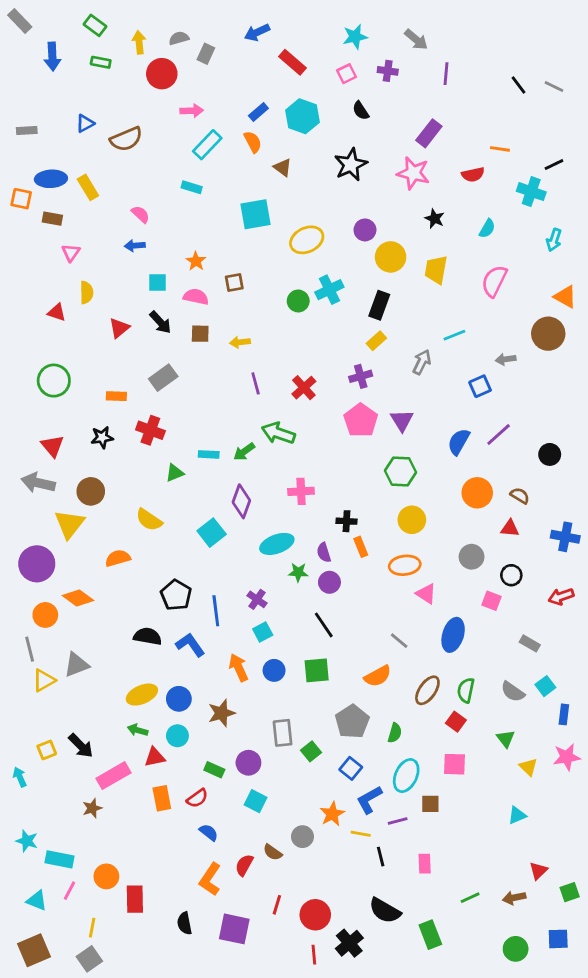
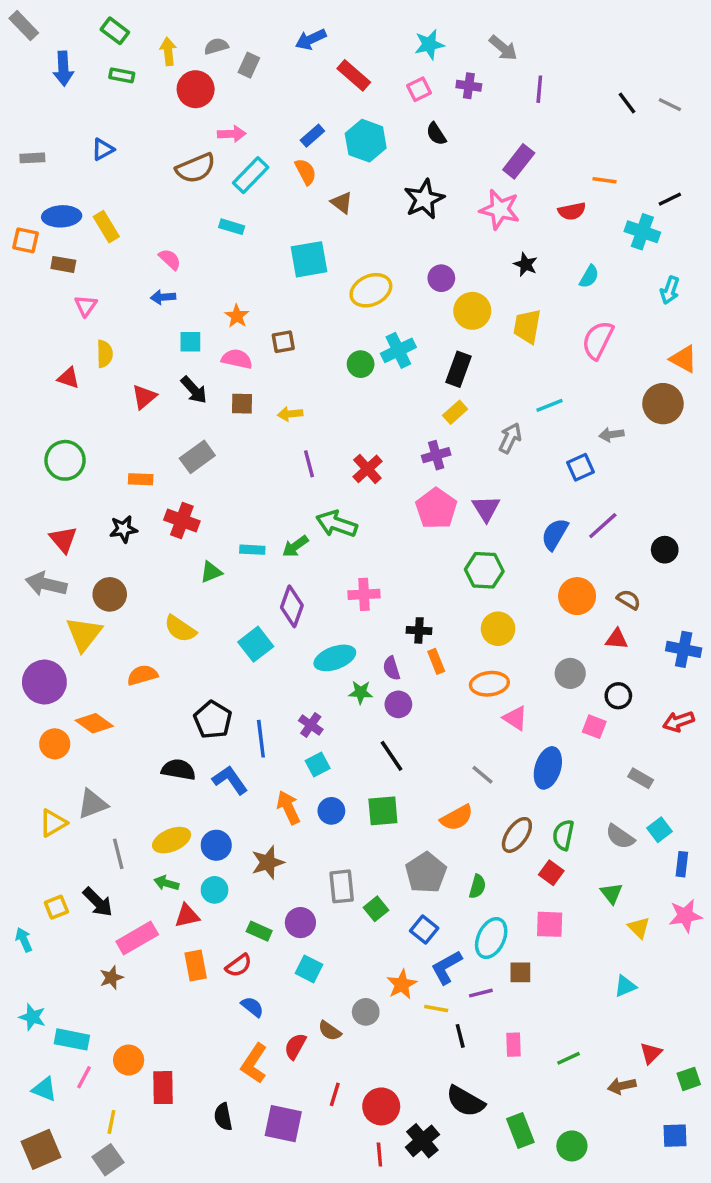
brown semicircle: (126, 139) -> (196, 168), moved
gray line: (30, 649) -> (118, 854), moved
green line: (470, 898) -> (568, 1058), moved
green circle: (516, 949) -> (572, 1146), moved

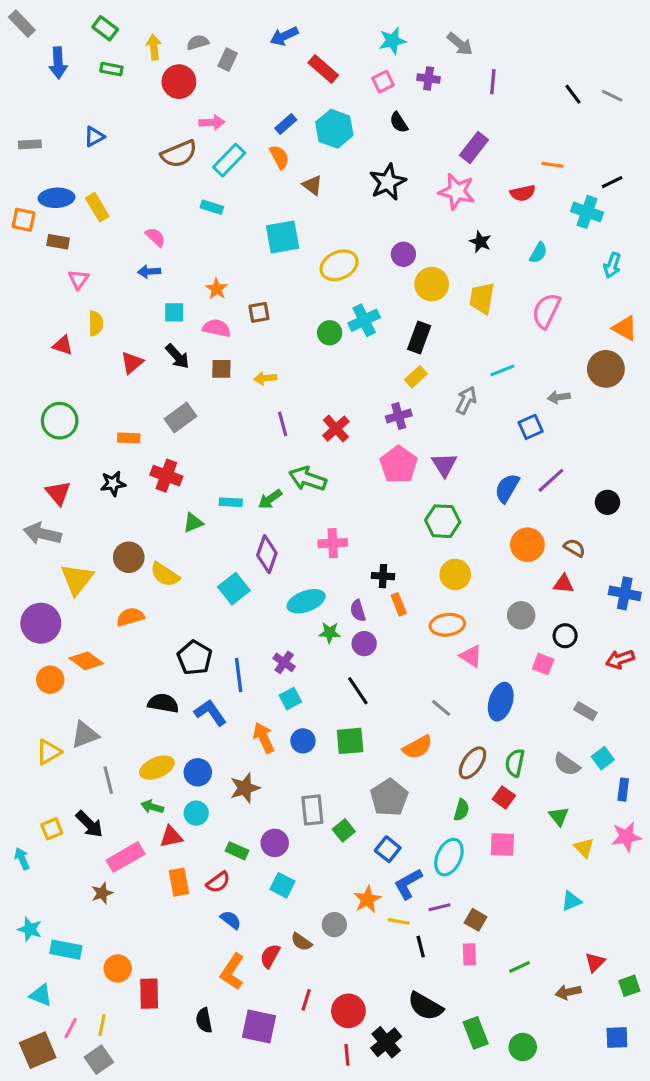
brown circle: (110, 594) -> (129, 557), moved
green semicircle: (477, 886) -> (461, 810), moved
brown square: (520, 972) -> (476, 920), moved, turned 30
pink line: (84, 1077) -> (71, 1028), moved

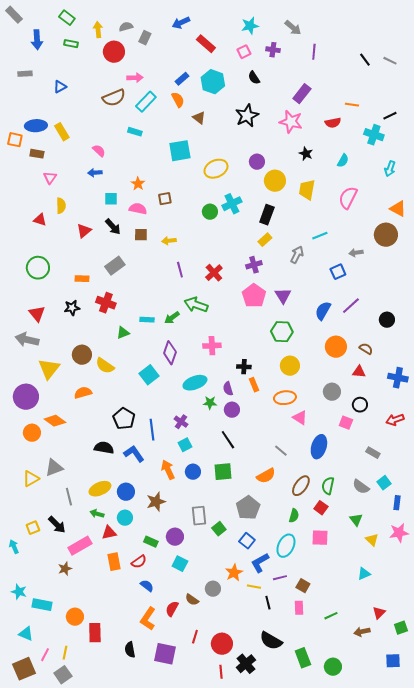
gray rectangle: (30, 144) -> (25, 74), moved

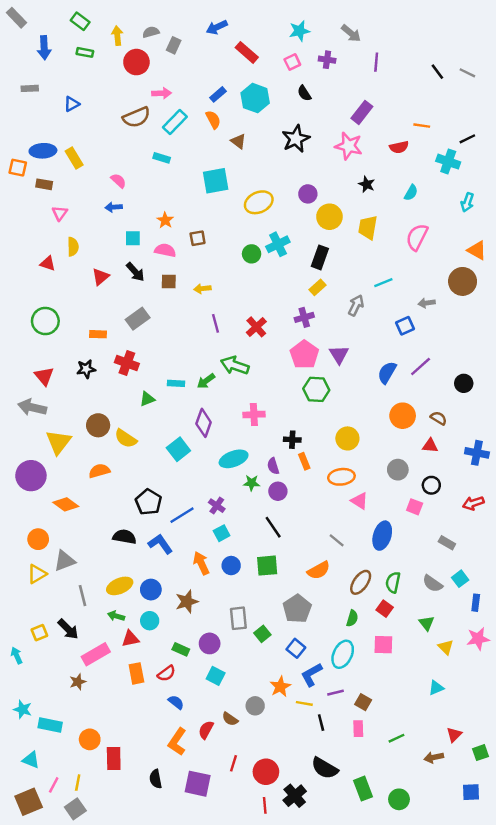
green hexagon: (282, 332) -> (316, 389), moved
blue line: (152, 430) -> (182, 515), turned 65
orange circle: (32, 433) -> (38, 539), moved

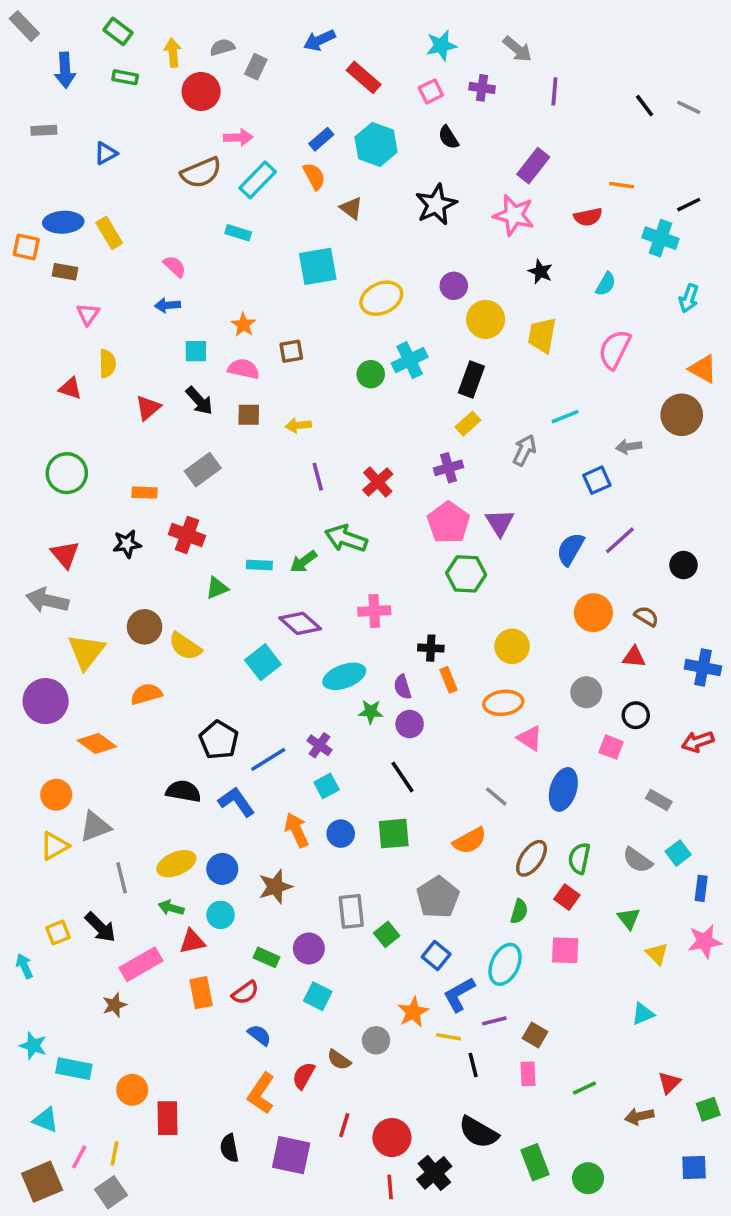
purple diamond: (204, 423) -> (300, 623), turned -68

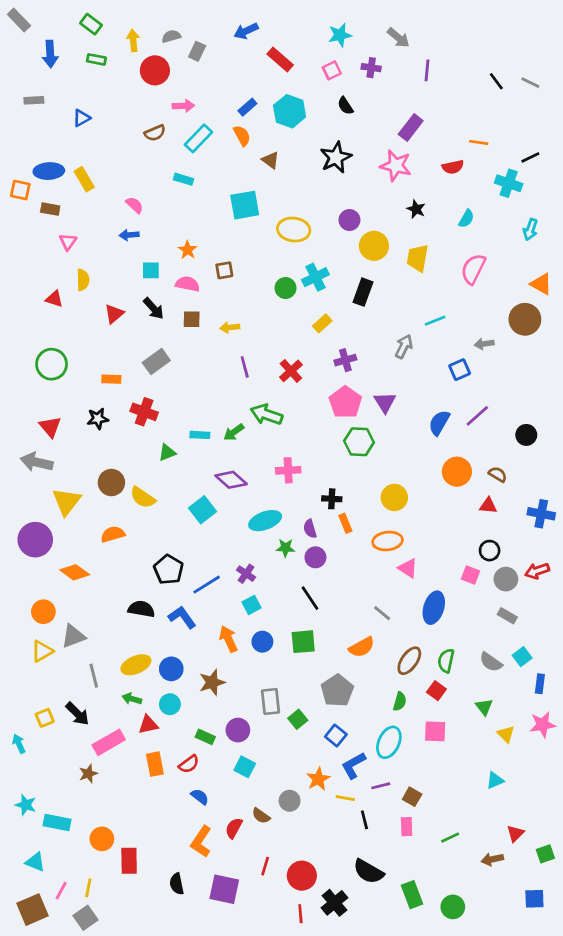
brown semicircle: (201, 173) -> (155, 133), size x0.7
yellow ellipse: (381, 298) -> (294, 230), turned 32
yellow rectangle: (468, 424) -> (322, 323), moved
gray circle: (586, 692) -> (506, 579), moved

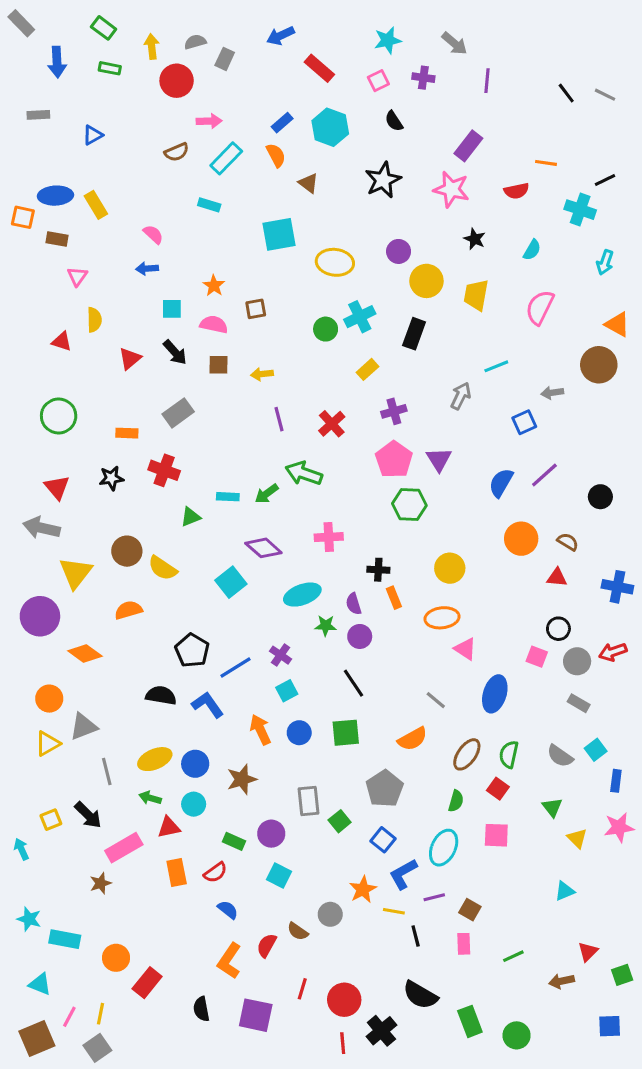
red rectangle: (129, 861) -> (147, 983), turned 40

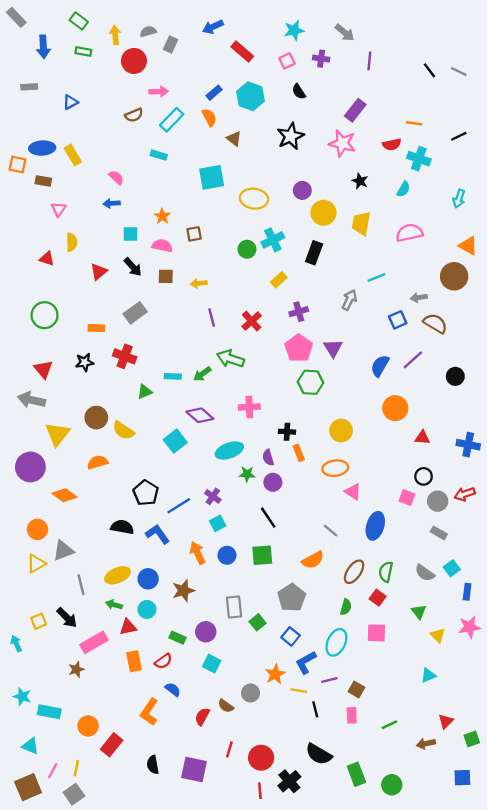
cyan cross: (580, 210) -> (419, 159), moved
pink semicircle: (540, 307) -> (409, 233), turned 52
brown semicircle: (568, 542) -> (435, 323), moved, size x1.5
orange L-shape: (229, 961) -> (149, 712), moved

